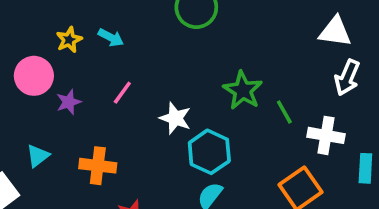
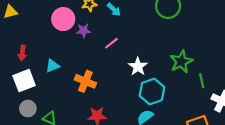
purple star: (69, 102) -> (84, 31), moved

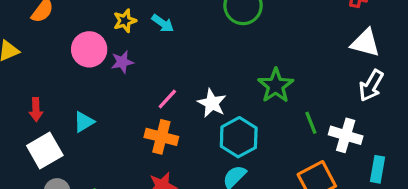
pink line: (111, 43) -> (167, 99), moved
orange cross: (85, 81) -> (161, 137), moved
green line: (202, 81) -> (311, 123), moved

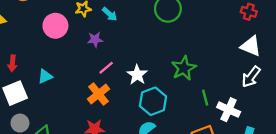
purple star: (122, 62) -> (95, 40), moved
orange cross: (161, 137) -> (98, 94), turned 30

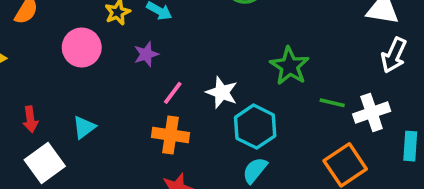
orange cross: (98, 94) -> (171, 135), turned -30
green line: (205, 98) -> (332, 103), turned -49
white cross: (229, 110) -> (372, 113), turned -30

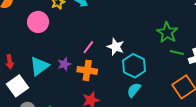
purple star: (146, 54) -> (64, 64), moved
green star: (290, 66) -> (167, 33), moved
cyan triangle: (84, 127) -> (39, 66), size x1.5

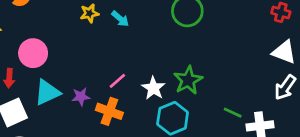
pink circle: (38, 22) -> (33, 53), moved
green star: (167, 33) -> (188, 80), moved

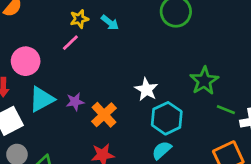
green star: (188, 80) -> (204, 81), moved
pink line: (117, 81) -> (70, 43), moved
orange cross: (109, 111) -> (104, 115), turned 30

